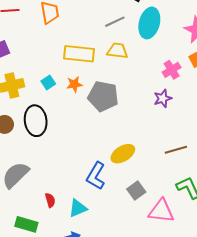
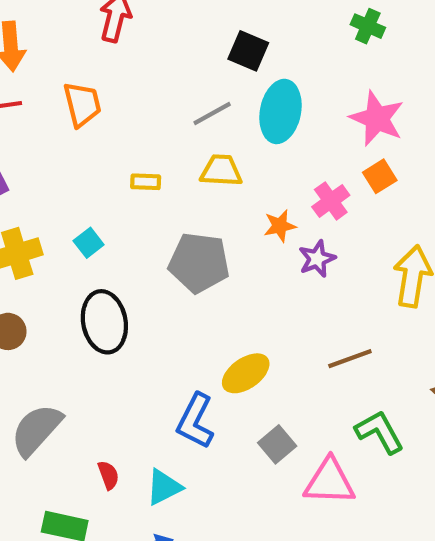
yellow rectangle: (79, 54) -> (146, 182), size x0.5
orange star: (74, 84) -> (280, 226), moved
black ellipse: (36, 121) -> (104, 322), moved

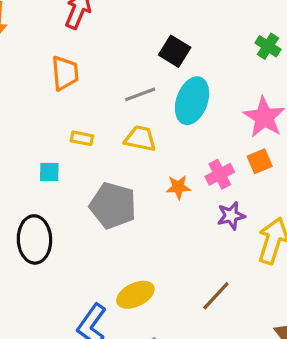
orange trapezoid: (82, 104) -> (65, 73), moved
cyan square: (89, 243) -> (49, 172), moved, turned 30
purple star: (317, 259) -> (231, 216), moved
brown line: (350, 359) -> (216, 296), turned -36

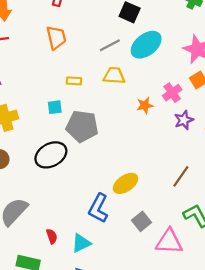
cyan ellipse: (192, 101) -> (146, 45), turned 40
gray pentagon: (113, 206) -> (82, 126), moved
black ellipse: (34, 239) -> (51, 155), turned 72

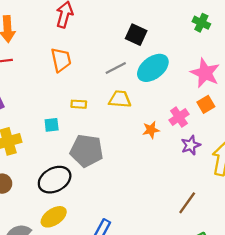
cyan square: (55, 107) -> (52, 125), moved
yellow ellipse: (125, 183) -> (54, 217), moved

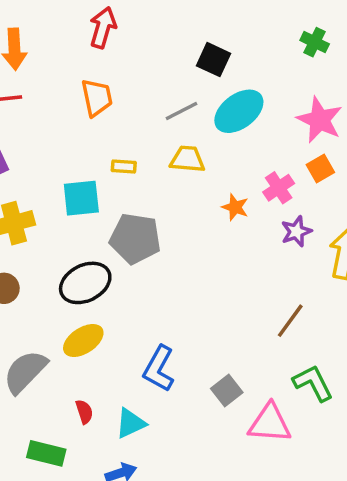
cyan square: (52, 125) -> (81, 198), size x1.6
orange star: (151, 130) -> (235, 207), turned 30

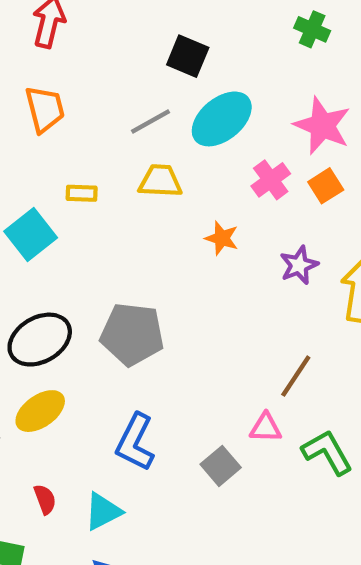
pink cross: (279, 188) -> (271, 180), moved
cyan square: (81, 198) -> (31, 235), turned -30
gray pentagon: (135, 239) -> (132, 334), moved
pink triangle: (270, 423) -> (266, 428), moved, size x0.6

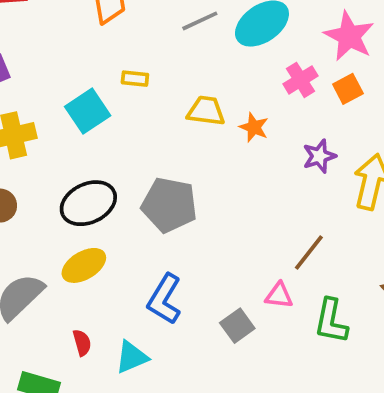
yellow trapezoid: (160, 181) -> (206, 111), moved
green L-shape: (327, 452) -> (331, 321), turned -144

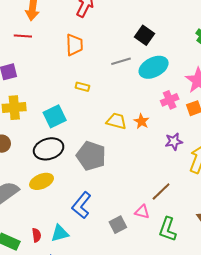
cyan square: (88, 111) -> (55, 116), moved
yellow trapezoid: (206, 111) -> (116, 121), moved
red semicircle: (82, 343) -> (37, 235), moved

